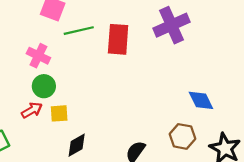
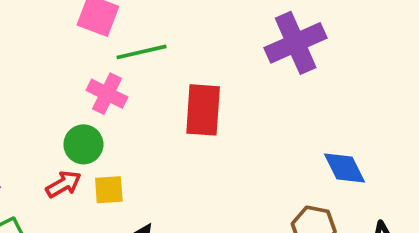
red rectangle: (118, 39) -> (203, 110), moved
pink cross: (38, 56) -> (107, 94), moved

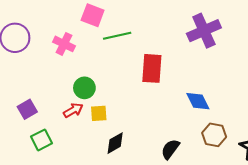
pink cross: (107, 94) -> (64, 44), moved
blue diamond: (344, 168) -> (198, 101), moved

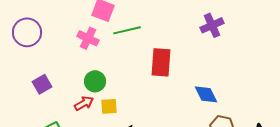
purple cross: (204, 31) -> (212, 25), size x0.7
pink cross: (64, 44) -> (88, 38), moved
purple square: (27, 109) -> (42, 84), moved

